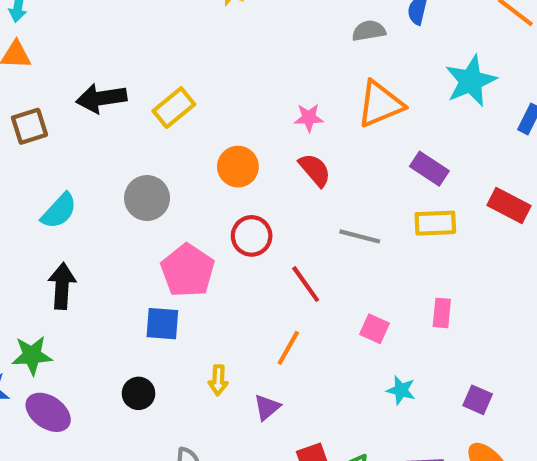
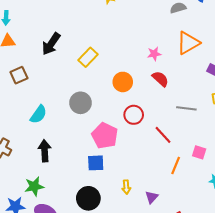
black arrow: (101, 98) -> (51, 44), moved, turned -40
orange line: (288, 348) -> (176, 166), moved
black circle: (139, 393) -> (88, 198), size x1.5

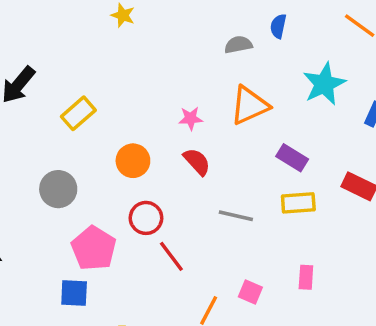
red line: (163, 135) -> (171, 256), moved

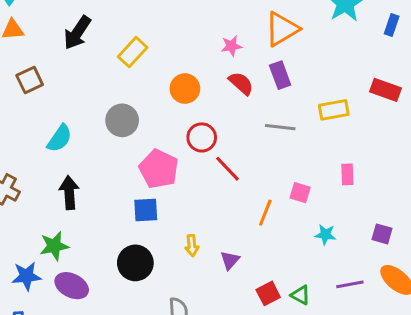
purple rectangle: (292, 158) -> (280, 75), moved, turned 44

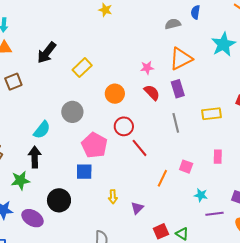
gray line: (280, 127) -> (176, 123), turned 66
cyan semicircle: (60, 138) -> (42, 130), moved
green star: (54, 246) -> (20, 180), moved
black circle: (135, 263) -> (59, 200), moved
purple line: (350, 284) -> (214, 214), moved

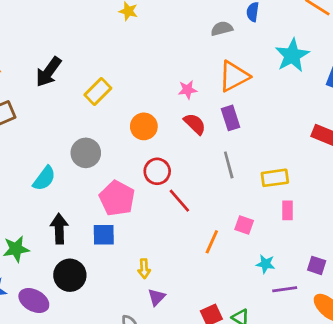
yellow rectangle: (211, 114) -> (275, 178), moved
black arrow: (35, 157) -> (59, 229), moved
purple triangle: (137, 208) -> (157, 297), moved

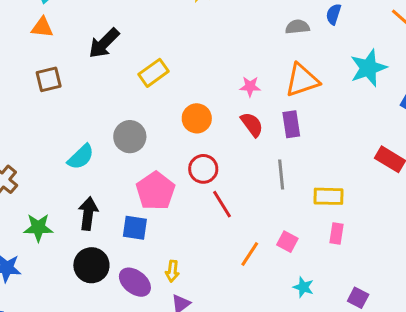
purple ellipse: (34, 301) -> (135, 282), moved

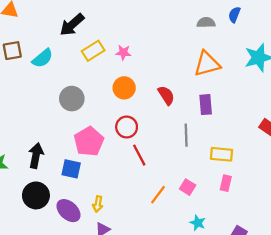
black arrow: (104, 43) -> (72, 25), moved
pink star: (250, 87) -> (123, 53), moved
purple rectangle: (291, 124) -> (206, 105), moved
cyan semicircle: (81, 157) -> (43, 58), moved

